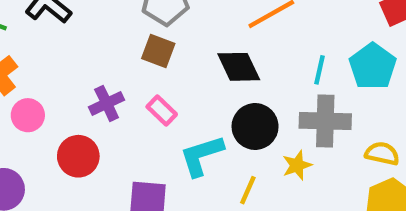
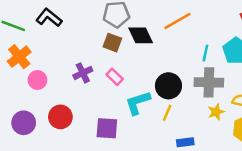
black diamond: (239, 67) -> (141, 35), moved
red circle: (78, 156) -> (60, 117), moved
yellow star: (297, 165) -> (216, 112), moved
yellow line: (248, 190) -> (167, 113), moved

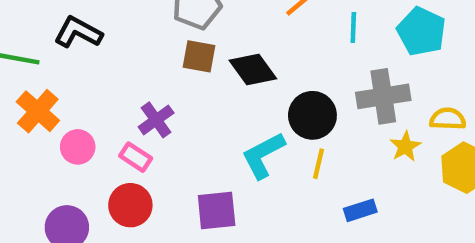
black diamond: (141, 35) -> (253, 70), moved
cyan line: (205, 53) -> (353, 27), moved
pink rectangle: (115, 77) -> (136, 157), moved

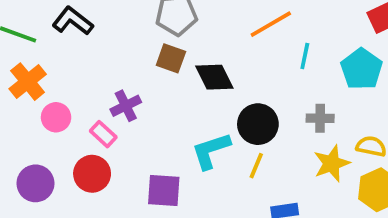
gray cross: (383, 96) -> (320, 118), size x0.6
yellow star: (405, 146) -> (332, 163), size x1.4

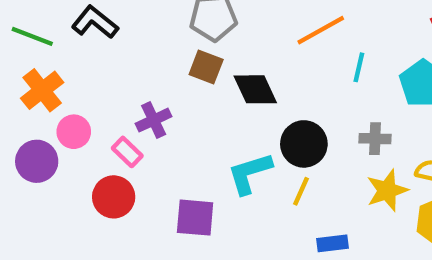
purple circle: (35, 183) -> (37, 161), moved

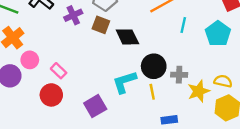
purple cross: (154, 120) -> (73, 15), moved
gray cross: (375, 139) -> (179, 75), moved
yellow line: (301, 191) -> (152, 92), turned -35
purple square: (195, 218) -> (95, 106), turned -35

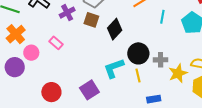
black diamond: (127, 37) -> (115, 29), turned 70
pink rectangle: (59, 71) -> (56, 43), moved
red circle: (51, 95) -> (51, 92), moved

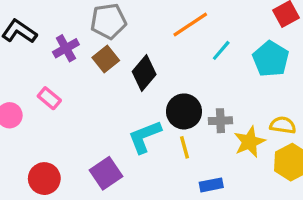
cyan line: (162, 17) -> (221, 50), turned 32
brown square: (91, 20) -> (106, 59), turned 35

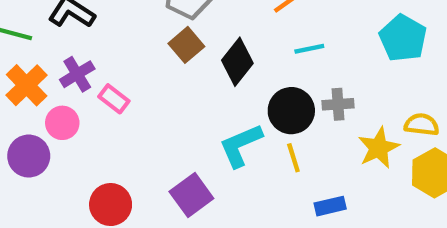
purple cross: (66, 48) -> (77, 74), moved
cyan line: (221, 50) -> (309, 49), moved, turned 40
gray cross: (220, 121) -> (338, 104), moved

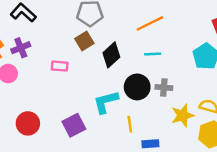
pink rectangle: (114, 99) -> (60, 66), moved, turned -42
yellow line: (293, 158) -> (130, 124), moved

